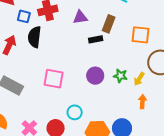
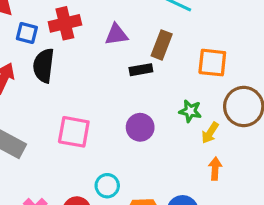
green star: (120, 76) -> (190, 111), moved

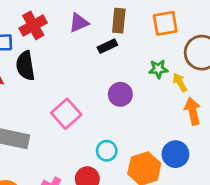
pink square: (74, 132) -> (66, 114), turned -36
yellow arrow: (210, 133) -> (180, 82), turned 132
orange arrow: (215, 169) -> (193, 111), size x1.4

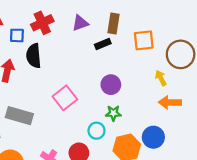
orange square: (165, 23) -> (144, 40), moved
green star: (158, 69) -> (113, 113), moved
orange arrow: (193, 111) -> (170, 102), turned -80

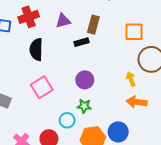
orange square: (144, 40) -> (134, 32), moved
black semicircle: (34, 56) -> (36, 49), moved

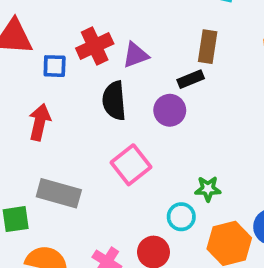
purple triangle: (63, 21) -> (136, 55), moved
purple circle: (85, 80) -> (170, 110), moved

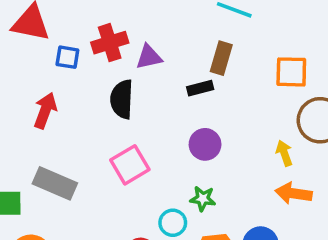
purple circle: (170, 110) -> (205, 144), moved

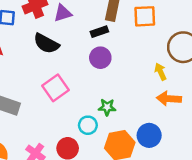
orange square: (291, 72) -> (145, 16), moved
black semicircle: (122, 99) -> (46, 43), turned -60
purple circle: (205, 144) -> (100, 58), moved

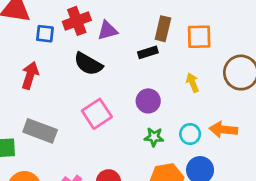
purple circle: (100, 58) -> (148, 101), moved
yellow arrow: (160, 72) -> (192, 83), moved
cyan circle: (88, 125) -> (190, 134), moved

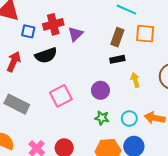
purple triangle: (107, 30) -> (75, 34), turned -35
orange square: (199, 37) -> (145, 34), moved
black rectangle: (148, 52) -> (117, 59), moved
black semicircle: (88, 64) -> (46, 55), moved, turned -55

